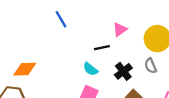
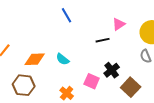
cyan semicircle: (90, 69) -> (63, 59), moved
black cross: (123, 71) -> (112, 70), moved

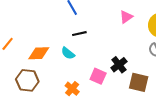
black line: (103, 40) -> (79, 34), moved
brown square: (131, 87) -> (139, 82), turned -30

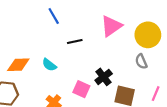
pink triangle: (126, 17) -> (111, 26), size x1.5
black line: (79, 34) -> (75, 41), moved

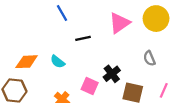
yellow circle: (148, 35) -> (156, 19), moved

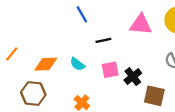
pink triangle: (120, 23) -> (141, 25), turned 40
pink square: (90, 86) -> (110, 70), moved, turned -35

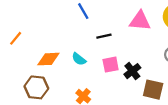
orange line: (12, 54) -> (16, 38), moved

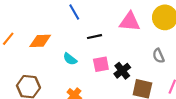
orange diamond: (48, 59) -> (40, 41), moved

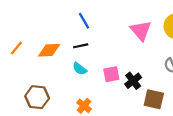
pink triangle: (130, 22) -> (141, 31), turned 45
black line: (95, 37) -> (81, 46), moved

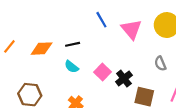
blue line: (84, 21) -> (101, 20), moved
pink square: (111, 74) -> (103, 72), turned -35

